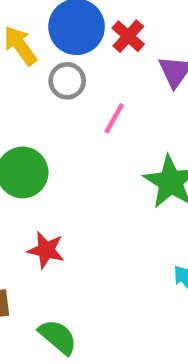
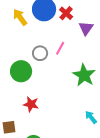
gray circle: (67, 81) -> (40, 53), moved

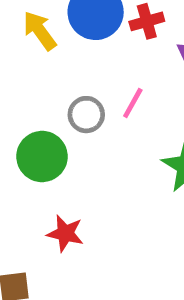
red cross: (66, 13) -> (147, 21), turned 32

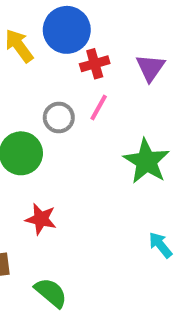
red cross: (147, 21) -> (95, 64), moved

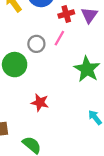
red cross: (95, 64) -> (66, 14), moved
red star: (41, 219) -> (40, 102), moved

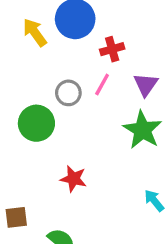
purple triangle: (89, 15) -> (146, 85), moved

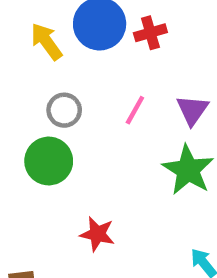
red cross: (112, 49) -> (150, 33), moved
gray circle: (68, 93) -> (64, 110), moved

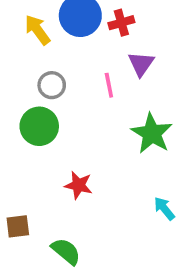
pink line: (135, 110) -> (109, 85), turned -40
purple triangle: (192, 110) -> (141, 64), moved

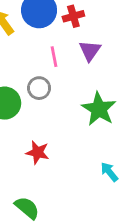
gray circle: (52, 85) -> (39, 88), moved
pink line: (109, 85) -> (54, 57), moved

